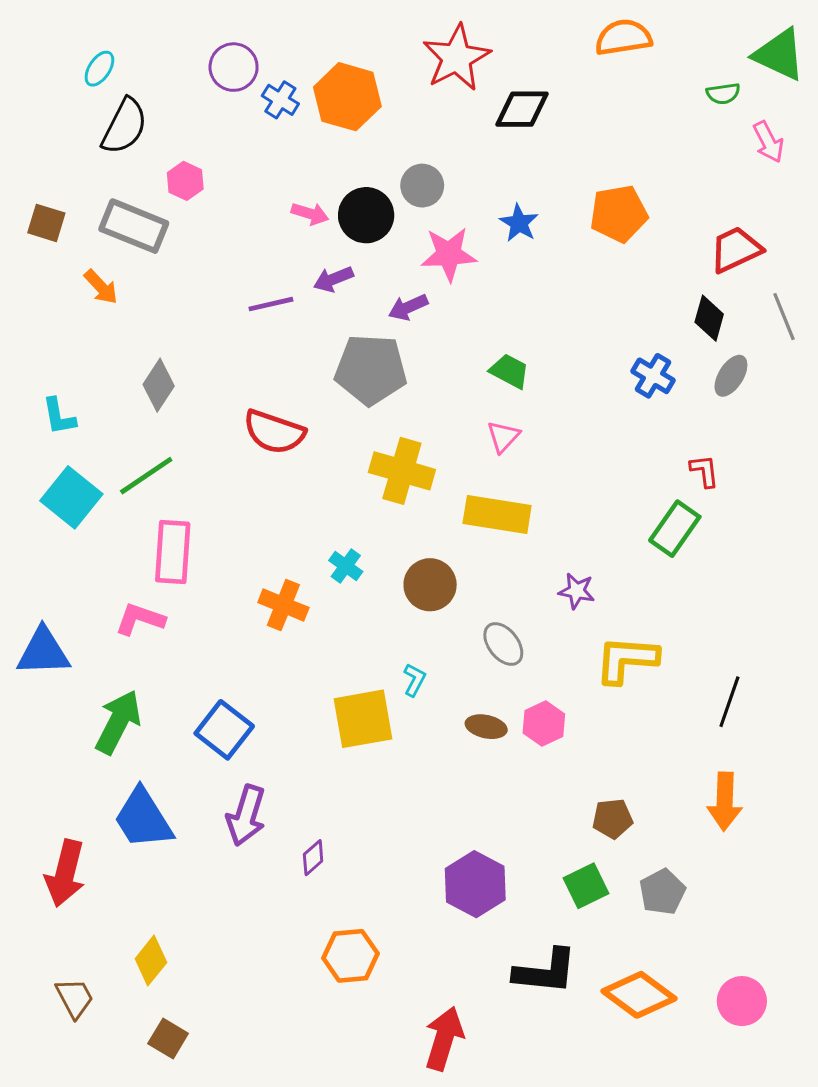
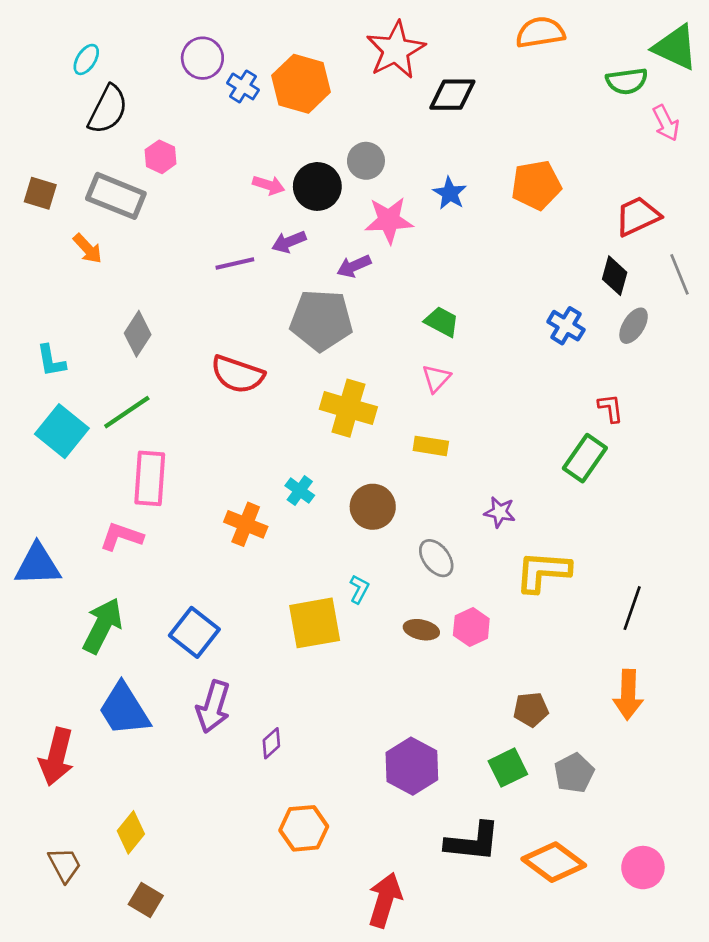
green semicircle: (723, 94) -> (627, 81), size x1.4
yellow rectangle: (497, 515) -> (431, 446), size x0.6

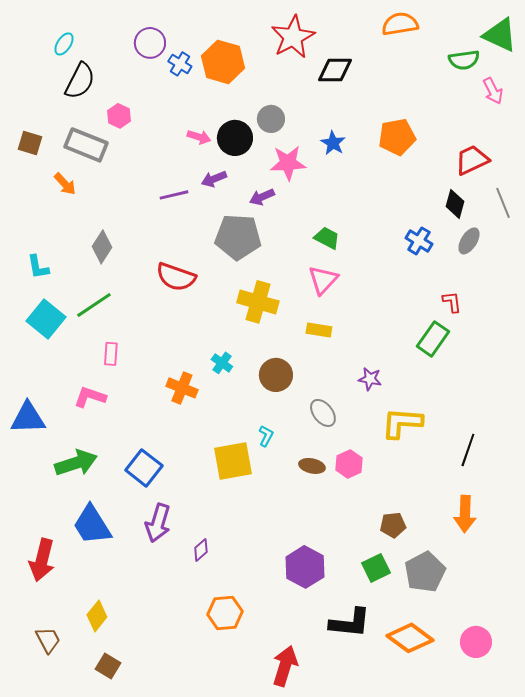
pink triangle: (436, 378) -> (323, 280), size x1.4
pink rectangle: (150, 478) -> (111, 354), size x0.6
green arrow: (102, 626) -> (76, 463), turned 45
gray pentagon: (574, 773) -> (425, 572), size x1.4

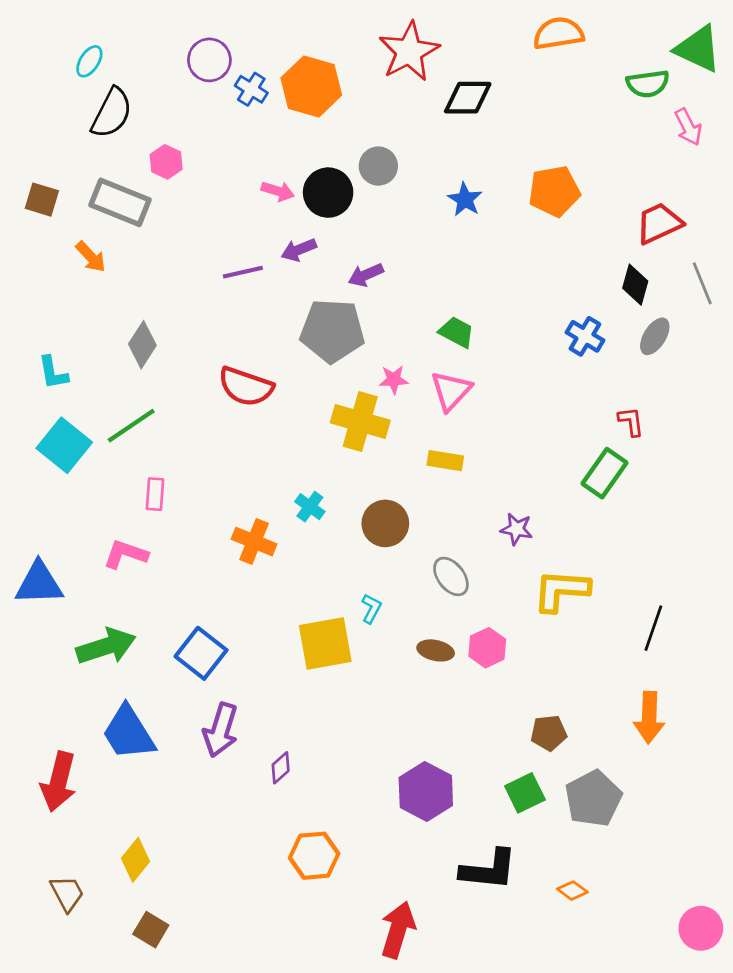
pink star: (288, 163) -> (394, 380), moved, size x0.6
orange diamond: (410, 638) -> (572, 891), size x0.5
pink circle: (476, 642) -> (701, 928), moved

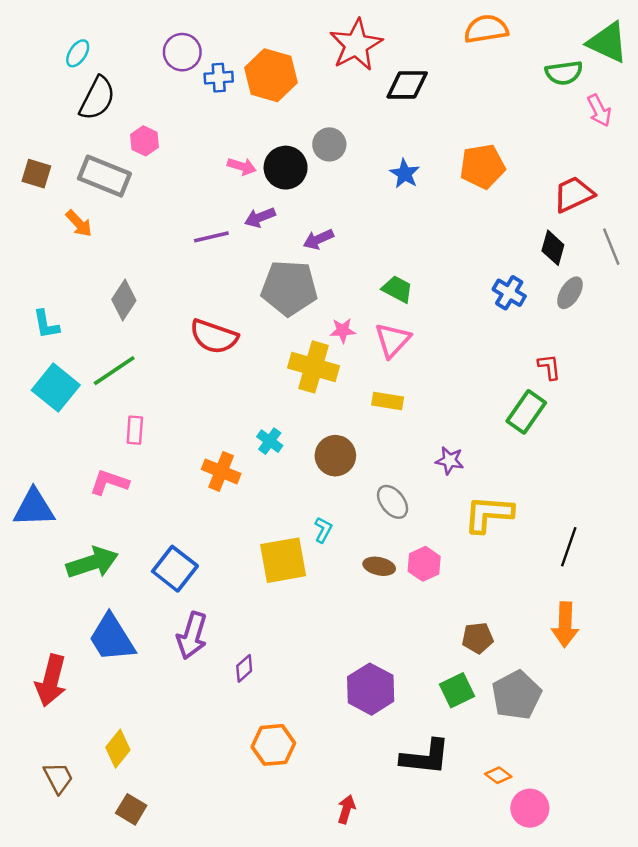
blue cross: (251, 89) -> (219, 78), turned -36
pink circle: (701, 928) -> (530, 808), moved
red arrow: (398, 930) -> (346, 809), size x0.6

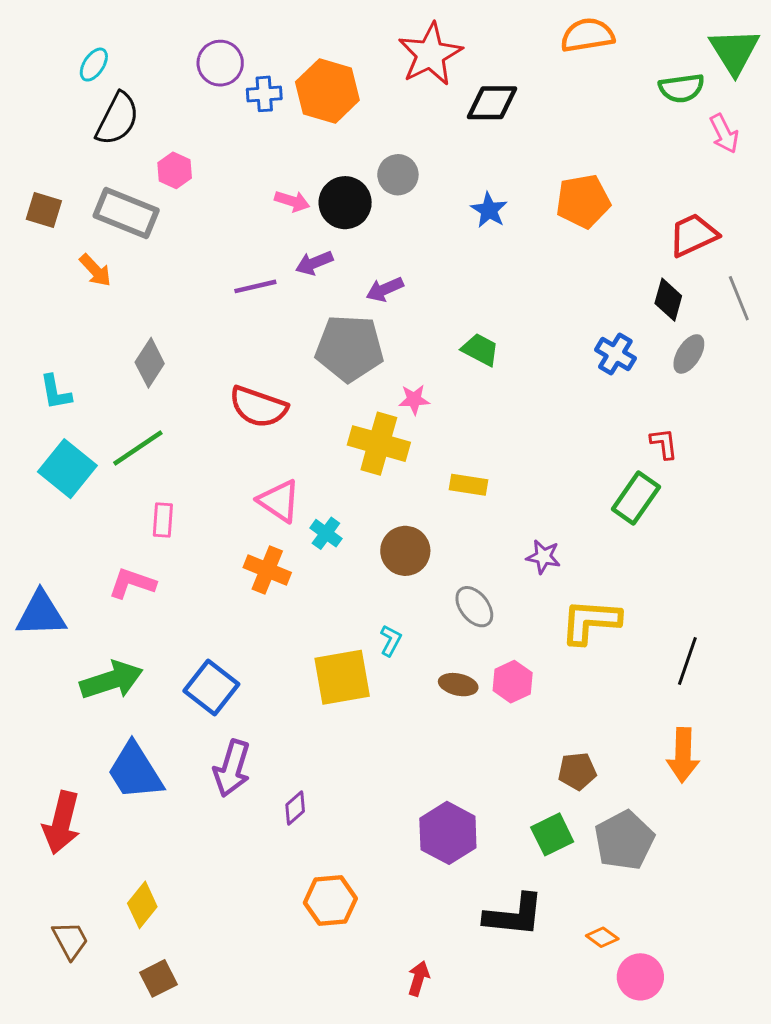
green triangle: (608, 42) -> (734, 51), turned 33
pink triangle: (393, 340) -> (279, 501), moved, turned -39
brown square: (131, 809) -> (158, 978), turned 32

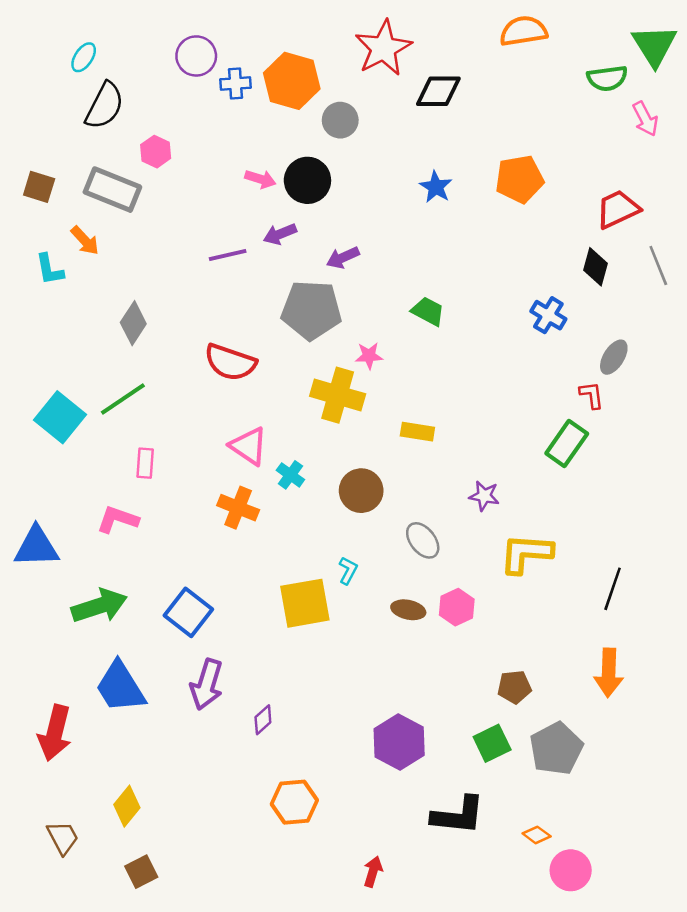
gray circle: (398, 175) -> (340, 120), moved
gray ellipse: (689, 354) -> (614, 357), moved
cyan L-shape: (56, 392) -> (50, 269), moved

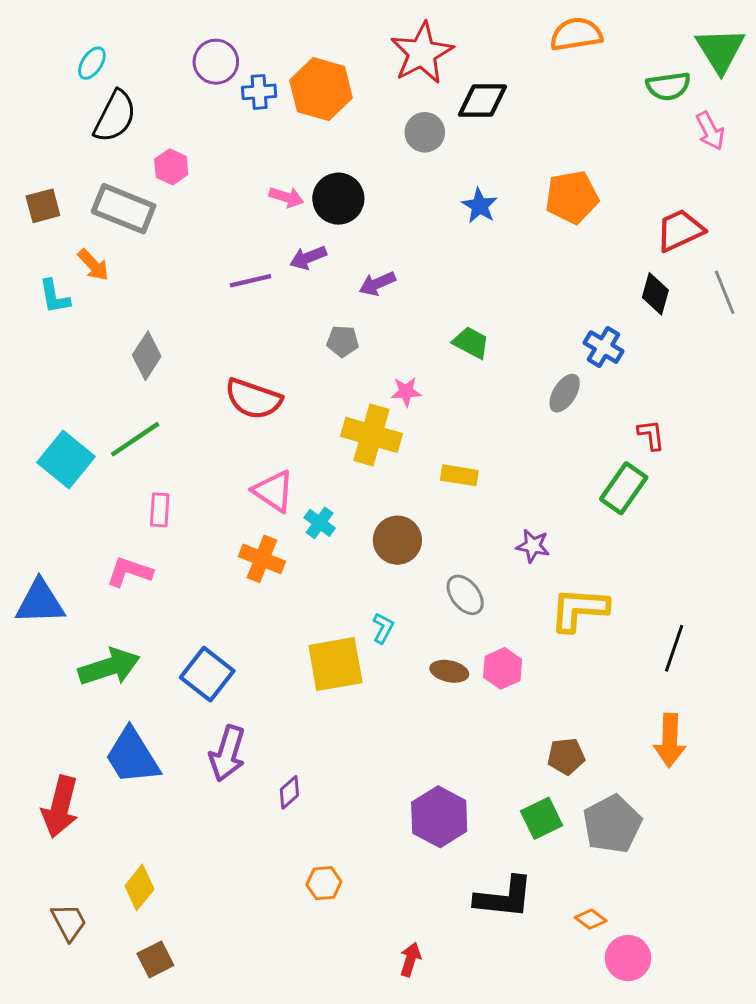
gray circle: (340, 120) -> (425, 132), moved
brown square: (39, 187) -> (43, 206), turned -32
gray pentagon: (311, 310) -> (343, 341), size x0.5
gray ellipse: (614, 357) -> (565, 393), moved
orange hexagon: (294, 802) -> (324, 883), size x0.7

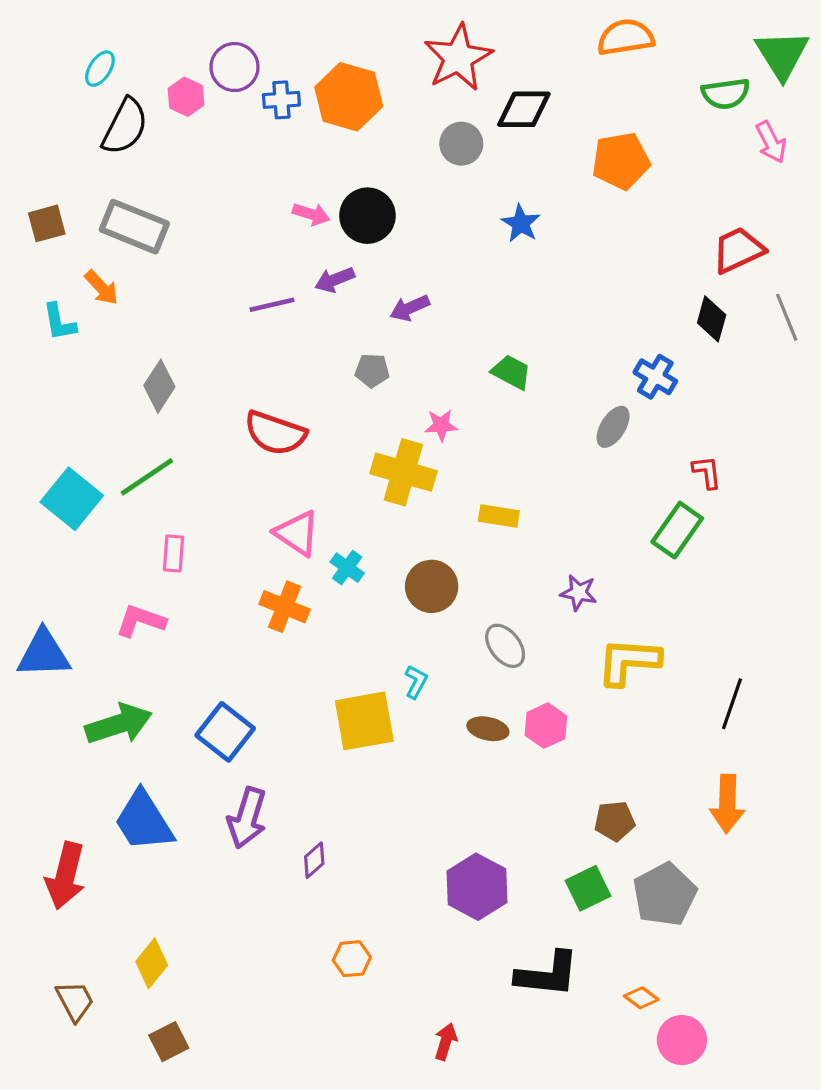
pink hexagon: (171, 167) -> (186, 97), moved
orange pentagon: (572, 197) -> (621, 161), moved

